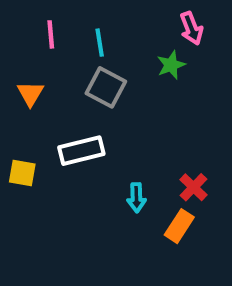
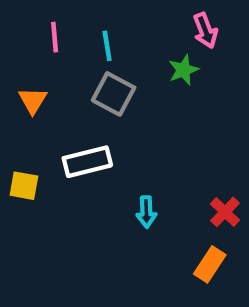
red cross: (193, 187) -> (225, 212), moved
orange rectangle: (179, 226) -> (210, 264), moved

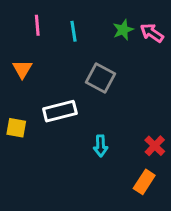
pink arrow: (205, 31) -> (152, 33), moved, turned 145
green star: (184, 70) -> (123, 30), moved
gray square: (114, 94) -> (101, 78), moved

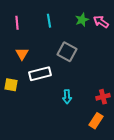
pink line: (37, 25) -> (17, 23), moved
orange triangle: (22, 69) -> (22, 54), moved
red cross: (155, 146) -> (103, 97), turned 32

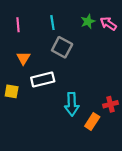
gray square: (67, 52) -> (62, 47), moved
cyan arrow: (67, 97) -> (72, 104), size x1.5
orange rectangle: (96, 121) -> (92, 121), moved

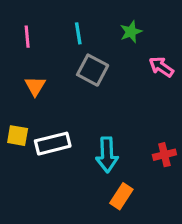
pink arrow: (108, 24) -> (161, 67), moved
white rectangle: (43, 80) -> (53, 144), moved
orange rectangle: (92, 121) -> (121, 196), moved

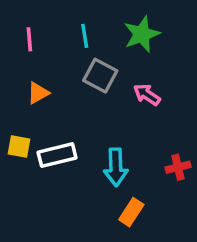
green star: (131, 32) -> (142, 34), size x1.5
pink arrow: (161, 67) -> (147, 95), moved
orange triangle: (35, 86) -> (38, 93), turned 30

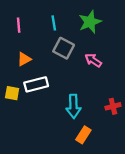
white rectangle: (57, 155) -> (36, 84), moved

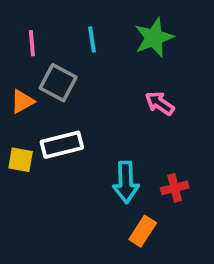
gray square: (64, 48) -> (58, 83), moved
orange triangle: (24, 59) -> (22, 101), moved
red cross: (113, 106) -> (175, 188), moved

